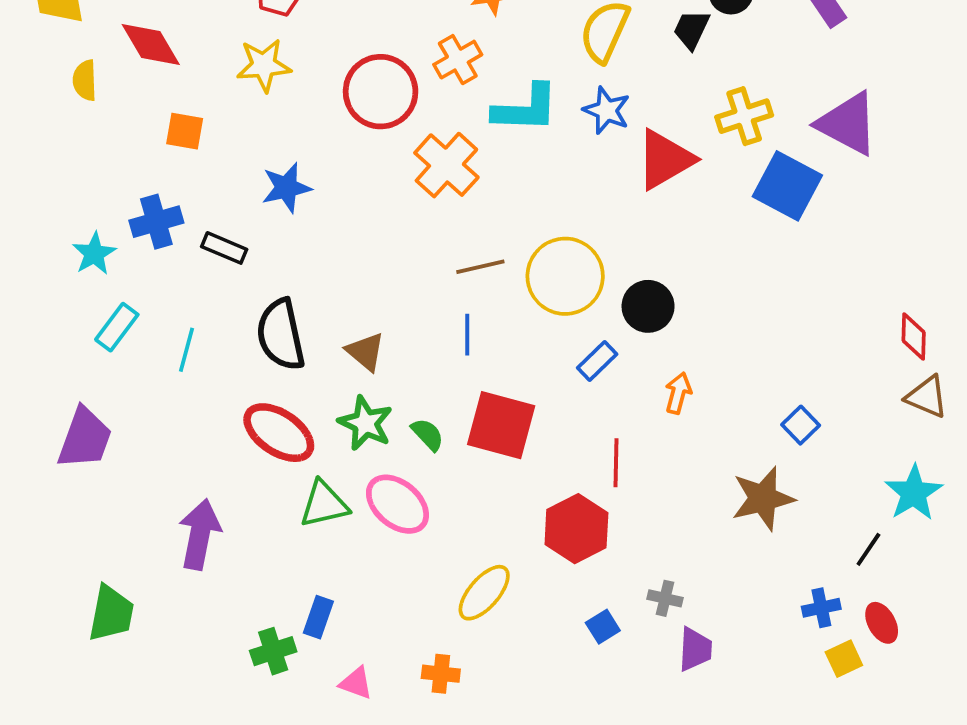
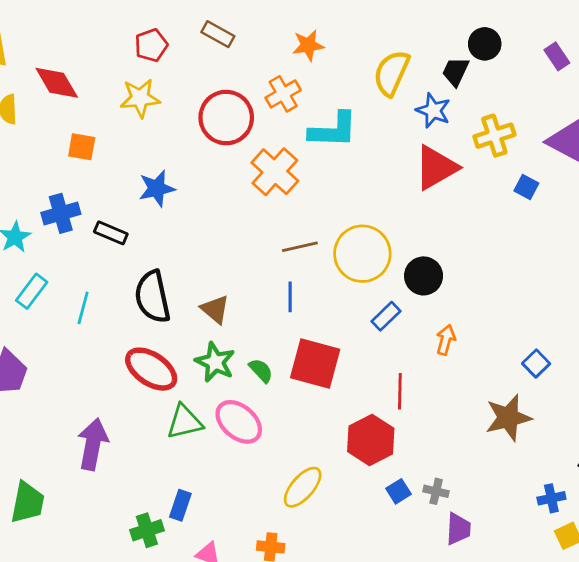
blue star: (607, 110) -> (433, 111), moved
blue square: (787, 186) -> (526, 187), size x0.5
blue square: (603, 627) -> (399, 491), moved

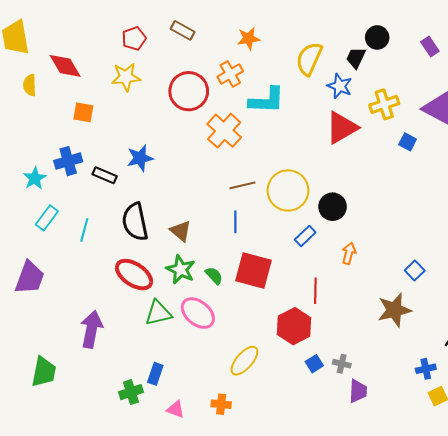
blue star: (157, 188) -> (140, 158), moved

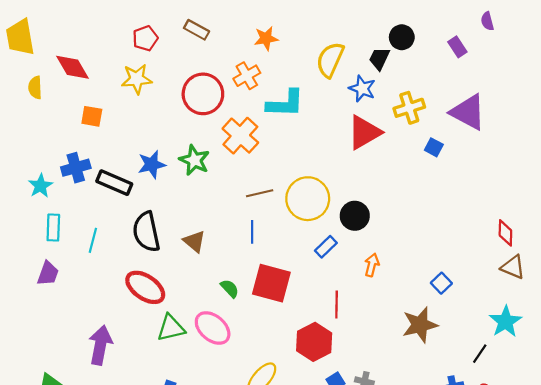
black rectangle: (105, 175) -> (114, 183), size x1.4
cyan rectangle: (47, 218) -> (53, 228), turned -35
green star: (181, 269) -> (194, 160), moved
purple trapezoid: (30, 278) -> (48, 273), moved, size x0.7

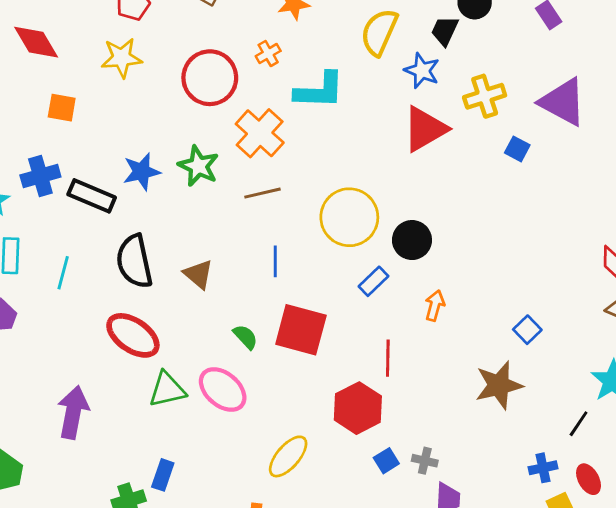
orange cross: (247, 76) -> (268, 54), size x0.7
brown line: (260, 193) -> (262, 193), moved

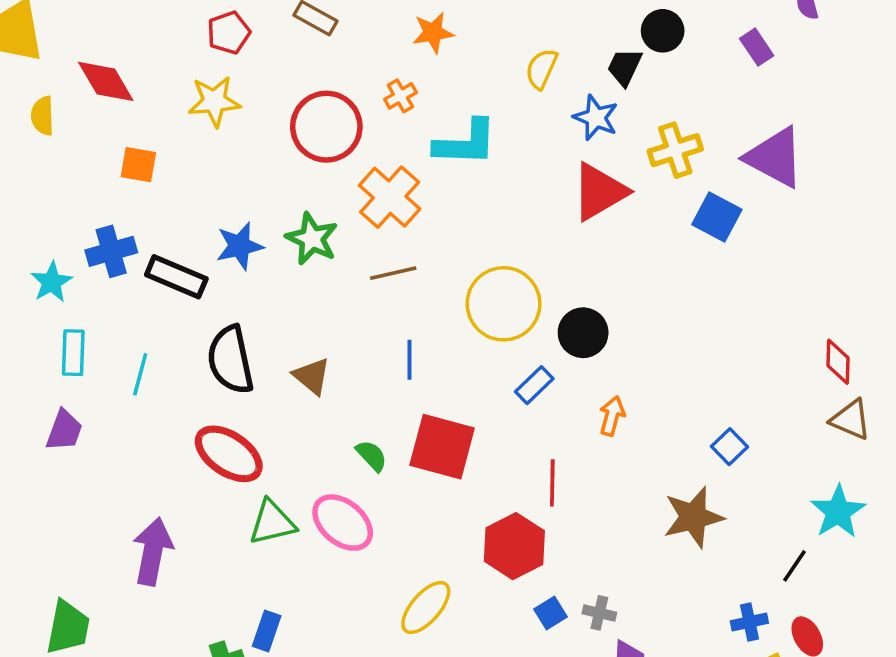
yellow semicircle: (379, 32) -> (541, 69), size x0.7
blue square: (517, 149) -> (717, 217), size x1.5

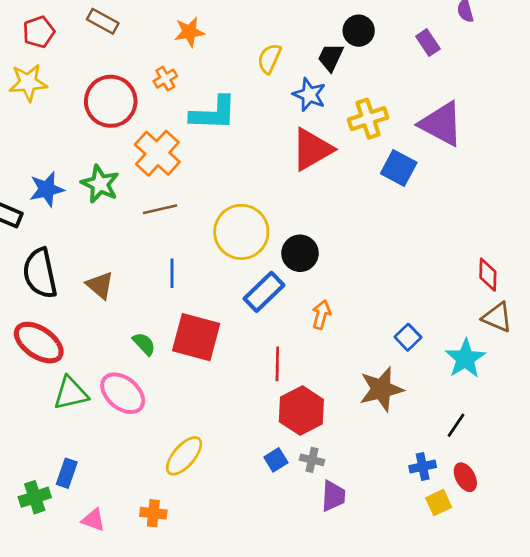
blue rectangle: (534, 385) -> (264, 292), size x1.4
cyan star: (838, 512) -> (465, 359), moved
red hexagon: (514, 546) -> (301, 411), moved

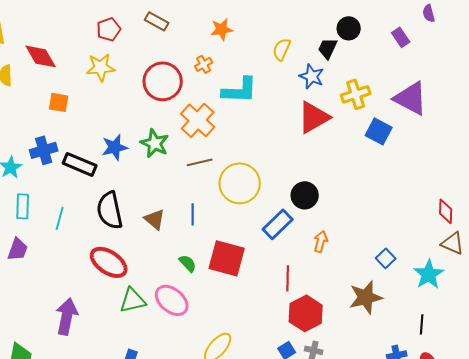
yellow circle: (241, 232) -> (240, 183), moved
blue line: (172, 273) -> (193, 214), moved
black line: (456, 425) -> (422, 324), turned -30

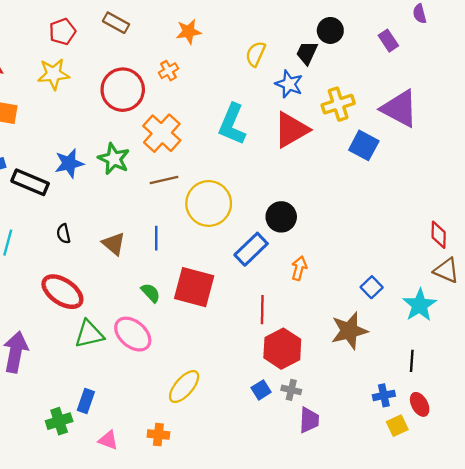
cyan L-shape: (240, 90) -> (232, 124), moved, turned 111
black semicircle: (110, 210) -> (64, 234), size x0.5

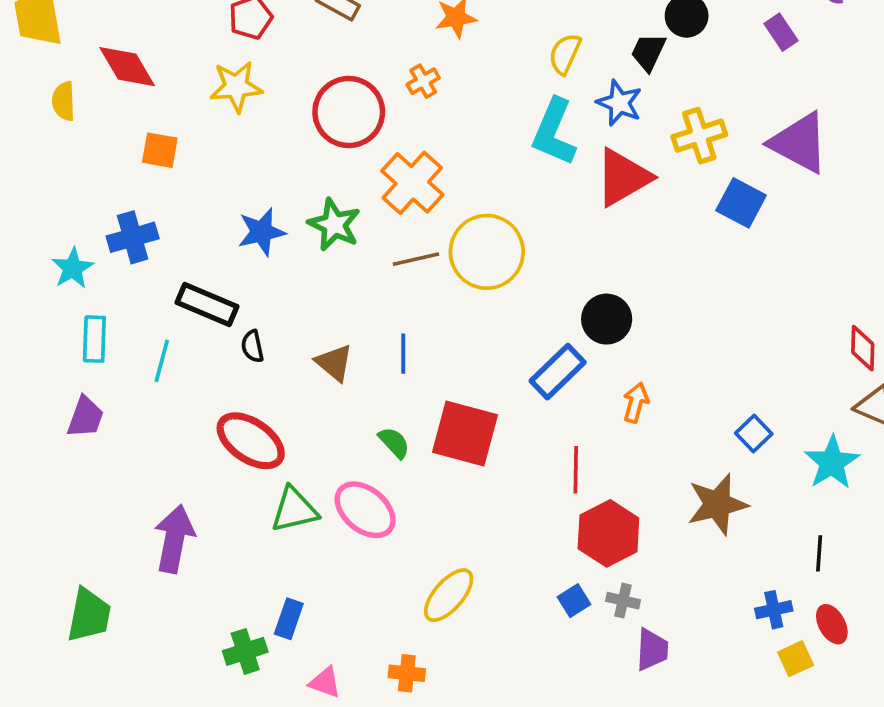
cyan L-shape: (232, 124) -> (554, 132), moved
black rectangle: (30, 182) -> (207, 305), moved
yellow circle: (209, 203) -> (487, 252), moved

